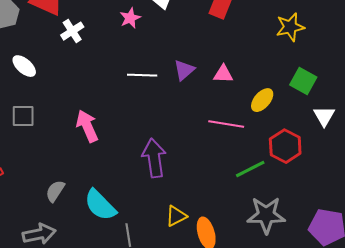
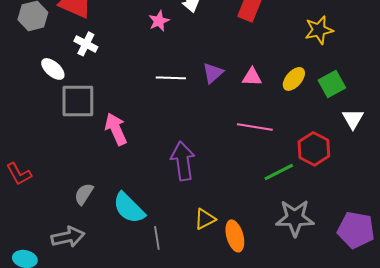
white cross: (72, 31) -> (86, 44), moved, turned -30
green square: (303, 81) -> (332, 84), turned 32
yellow ellipse: (262, 100) -> (294, 79), moved
gray square: (23, 116) -> (78, 101), moved, size x1.5

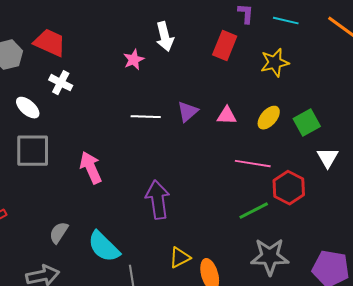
yellow star: (319, 30) -> (275, 63), moved
gray square: (78, 101) -> (33, 151), moved
pink line: (255, 127) -> (253, 164), moved

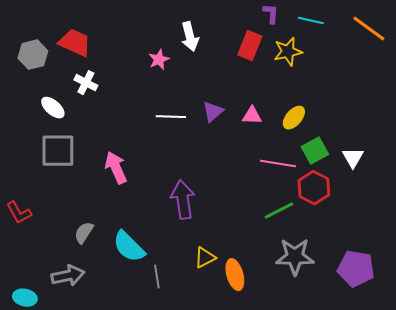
yellow star: (275, 63) -> (288, 52), moved
green square: (307, 123) -> (315, 151), moved

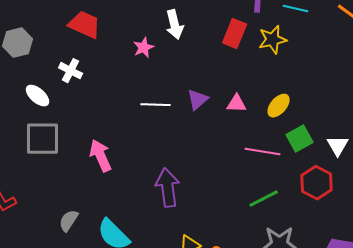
red trapezoid: (75, 43) -> (85, 25), moved
red hexagon: (314, 188) -> (317, 183), moved

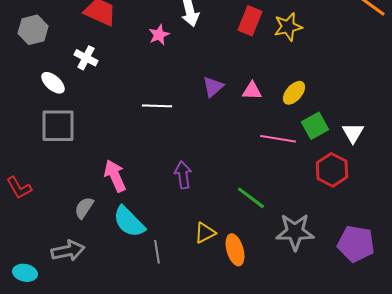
white line: (156, 105) -> (157, 106), moved
pink arrow: (101, 156) -> (115, 176), moved
purple arrow: (168, 188) -> (183, 175), size x0.7
green line: (264, 199) -> (251, 198), moved, turned 64

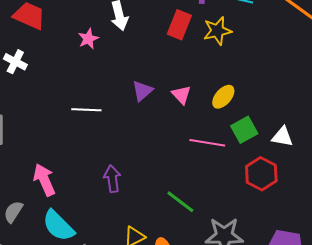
pink triangle: (252, 91) -> (181, 95), turned 45
white triangle: (353, 133) -> (282, 137), turned -50

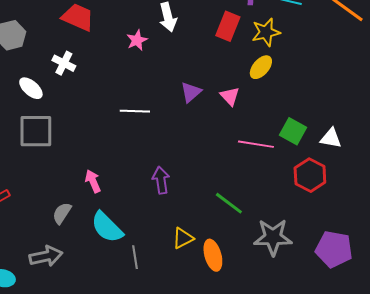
yellow ellipse: (223, 97) -> (261, 67), moved
green square: (244, 130) -> (293, 131), turned -32
pink arrow: (44, 180) -> (93, 181), size x0.7

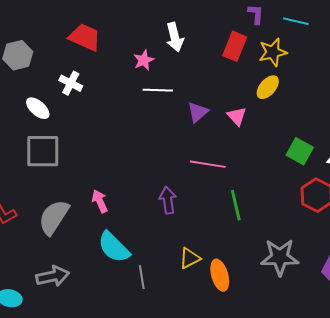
white line: (135, 111) -> (158, 90), moved
pink line: (256, 144) -> (208, 164), moved
green line: (229, 203) -> (236, 205), moved, turned 40
gray semicircle: (62, 213) -> (54, 217), moved, size x1.6

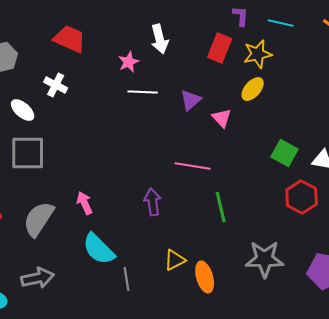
purple triangle: (198, 112) -> (191, 100), moved

